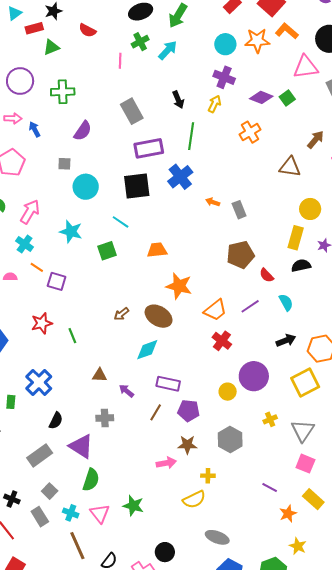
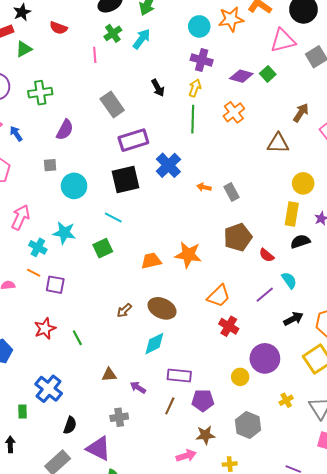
green line: (191, 136) -> (193, 119), moved
cyan cross: (25, 244) -> (38, 247), moved
orange trapezoid: (157, 250) -> (151, 261), moved
orange star: (179, 286) -> (188, 255), moved
purple line: (250, 306) -> (265, 295), moved

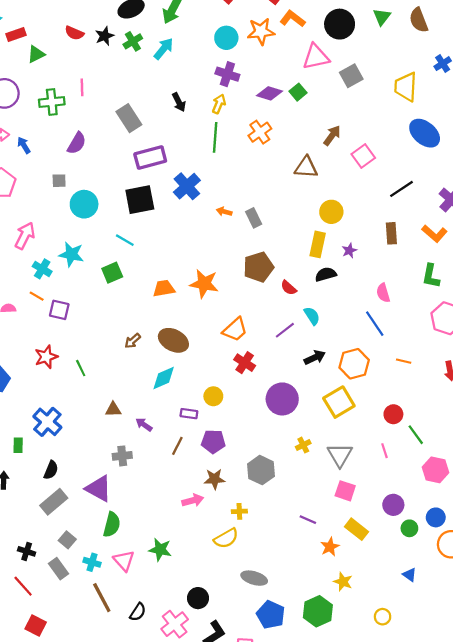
black star: (22, 12) -> (105, 36), moved
pink line: (95, 55) -> (82, 87), moved
purple rectangle: (179, 376) -> (189, 414), size x0.7
yellow circle: (240, 377) -> (213, 396), moved
black semicircle: (70, 425) -> (51, 470), moved

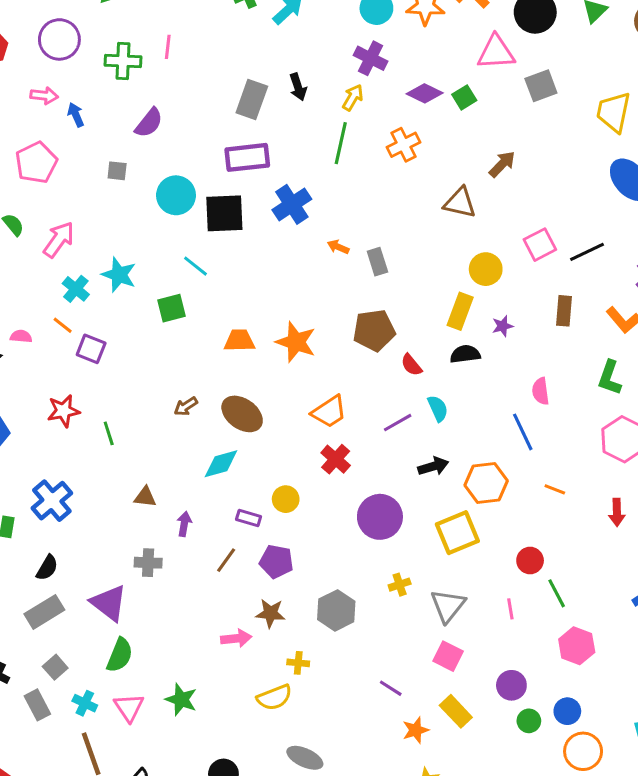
gray rectangle: (129, 118) -> (252, 100), moved, turned 44
pink square: (363, 156) -> (540, 245), moved
cyan circle: (84, 204) -> (176, 195), moved
purple arrow: (144, 425) -> (184, 524), turned 56

